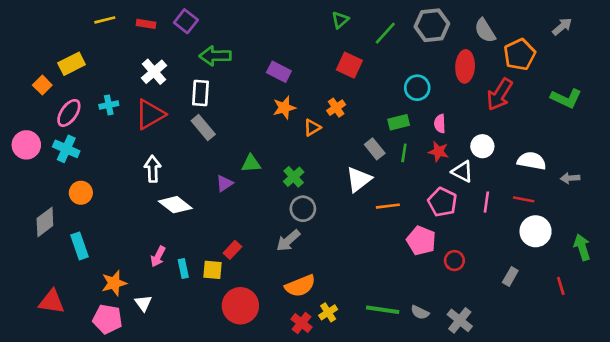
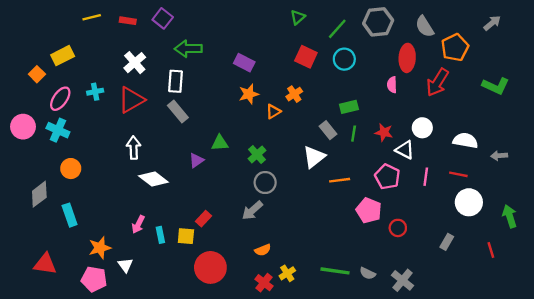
cyan circle: (417, 88) -> (344, 59), moved
pink semicircle: (440, 124) -> (392, 85), moved
orange semicircle: (300, 286) -> (263, 250), size x0.6

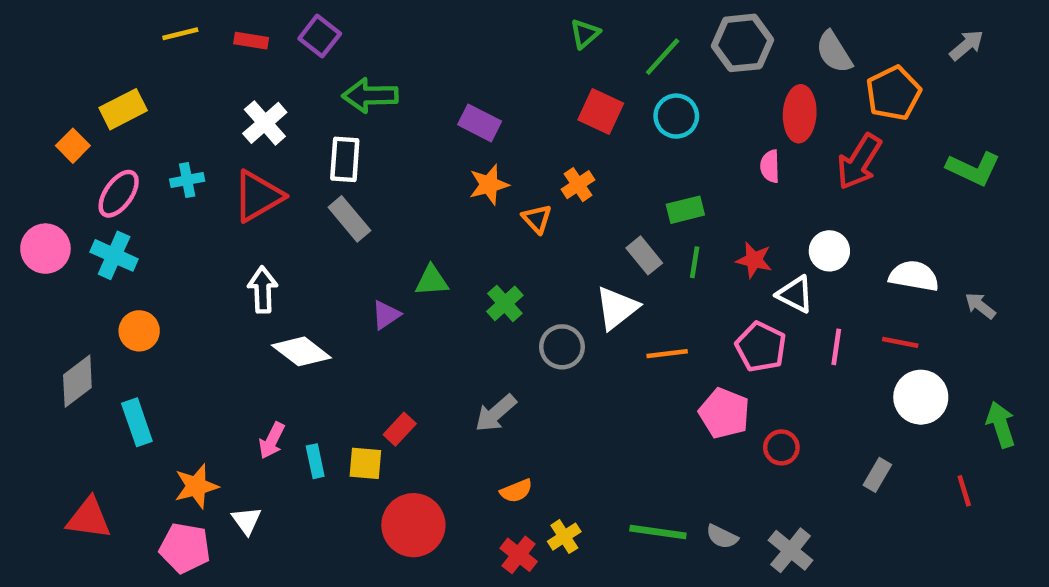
orange triangle: (273, 111) -> (537, 219), turned -42
gray arrow: (499, 156) -> (980, 306), turned 42
gray circle: (265, 183) -> (562, 347), moved

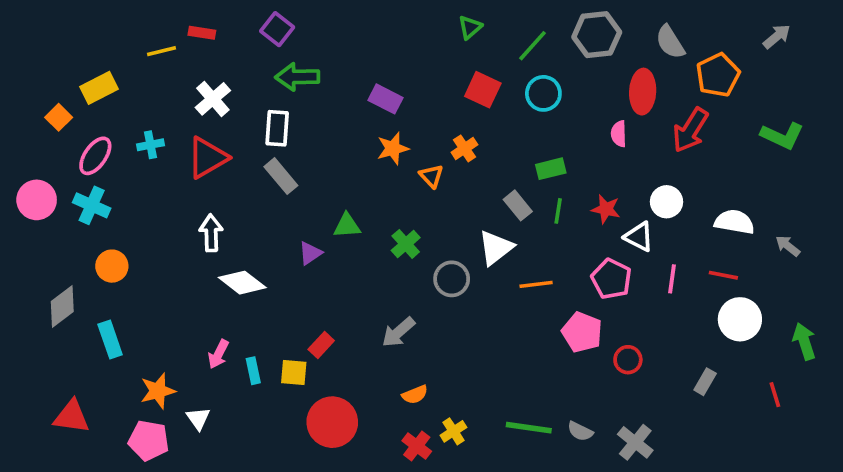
yellow line: (180, 34) -> (161, 51), moved
purple square: (320, 36) -> (277, 29), moved

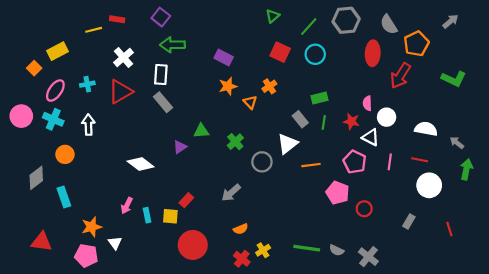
pink semicircle: (619, 134) -> (367, 103), moved
white arrow: (211, 233) -> (88, 125), moved
green arrow: (804, 341) -> (466, 169), moved, turned 30

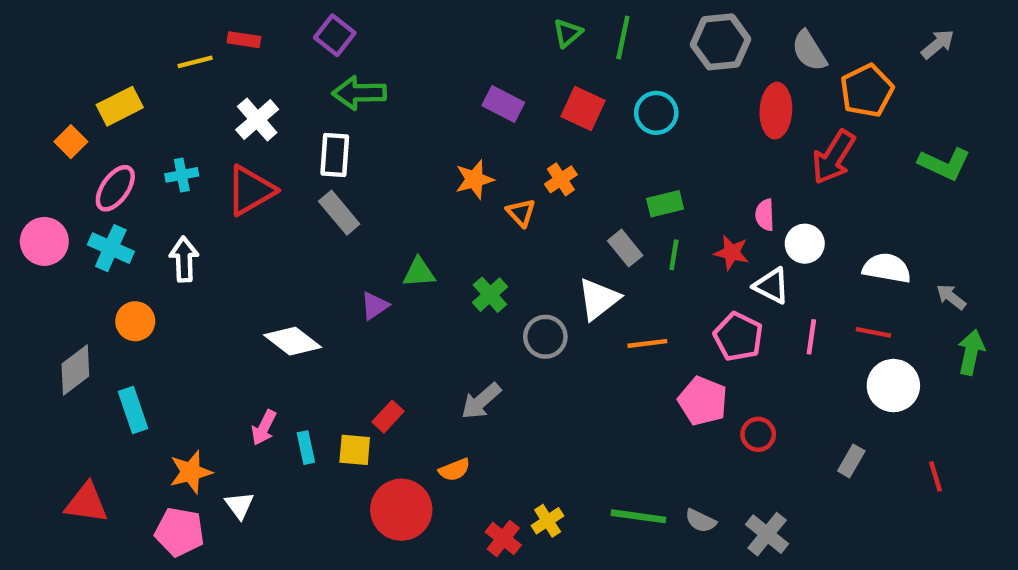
green line: (309, 27) -> (623, 37), moved, turned -30
purple rectangle: (224, 58) -> (503, 104), moved
orange semicircle: (241, 229) -> (454, 470), moved

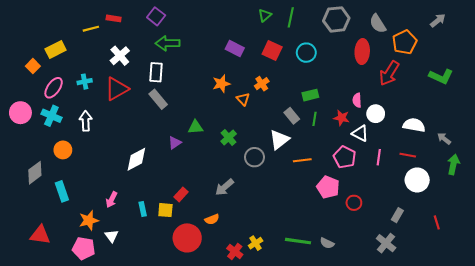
white diamond: (293, 341) -> (136, 159), turned -65
pink arrow: (264, 428) -> (112, 200), moved
gray cross: (767, 534) -> (386, 243), moved

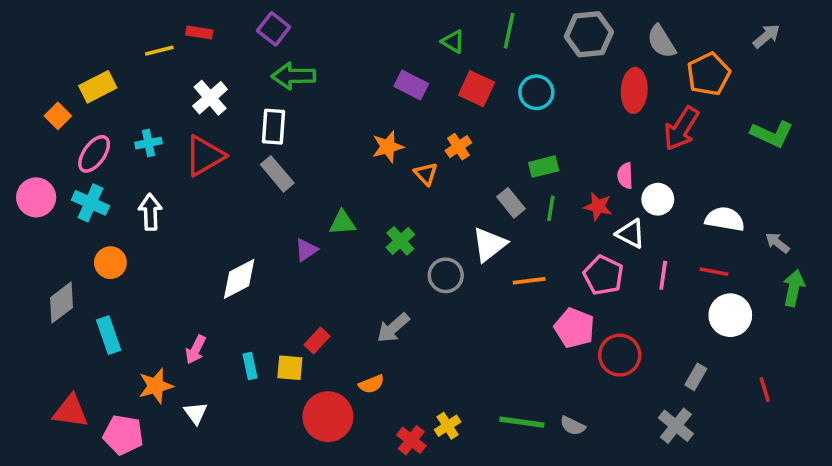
green triangle: (265, 15) -> (453, 42), moved, turned -48
red circle: (354, 203) -> (620, 355), size x1.5
pink pentagon: (84, 248) -> (123, 435), moved

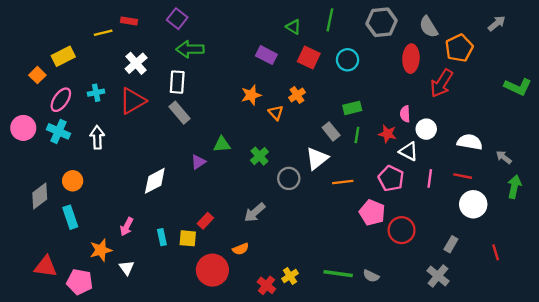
green L-shape: (772, 134) -> (518, 87), moved
orange circle: (110, 263) -> (73, 181), moved

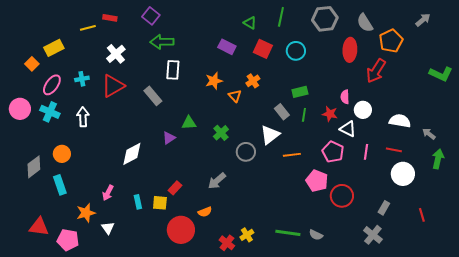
white rectangle: (177, 82) -> (173, 70), moved

